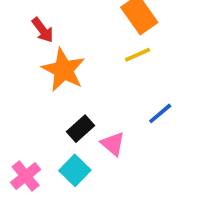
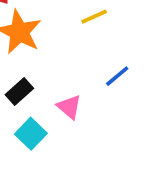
black rectangle: (81, 129) -> (19, 91), moved

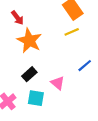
cyan square: (31, 134) -> (36, 98), turned -35

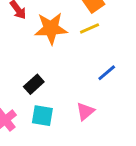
orange star: (29, 41) -> (51, 28), moved, turned -30
pink triangle: (58, 83) -> (85, 111), moved, turned 40

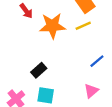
pink triangle: (85, 111) -> (91, 91), moved

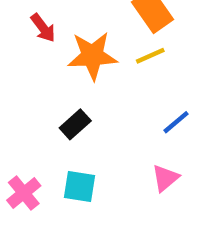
black rectangle: (39, 70) -> (75, 124), moved

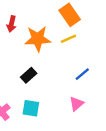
red arrow: (43, 28) -> (12, 24), turned 49

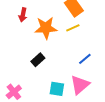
pink triangle: (76, 104) -> (80, 85), size x1.5
cyan square: (31, 108) -> (57, 89), moved

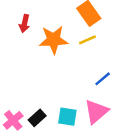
black rectangle: (38, 60) -> (37, 118), moved

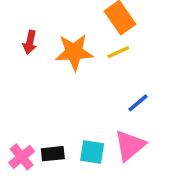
red arrow: (25, 23) -> (30, 42), moved
black rectangle: (37, 118) -> (53, 154), turned 36

